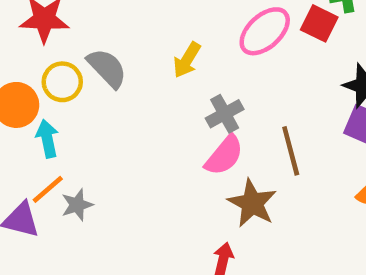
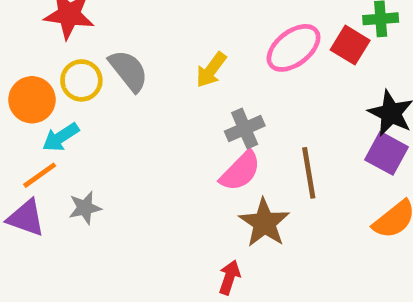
cyan arrow: (47, 139) -> (61, 137), turned -117
orange line: (48, 189) -> (40, 175), moved

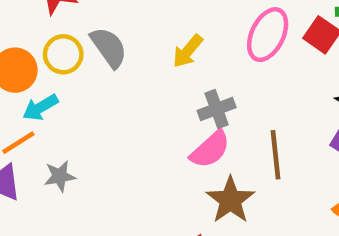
pink ellipse: (294, 48) -> (268, 35), turned -30

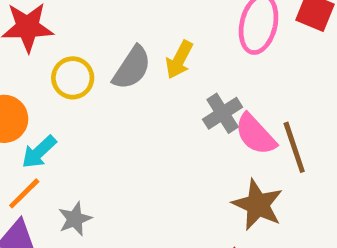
gray semicircle: (109, 47) -> (132, 68), moved, turned 81
yellow circle: (63, 54) -> (73, 78), moved
pink semicircle: (210, 149) -> (255, 134), moved, turned 102

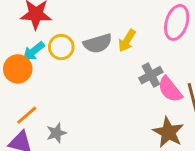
gray semicircle: (132, 68) -> (98, 43), turned 36
cyan arrow: (39, 152) -> (34, 51), moved

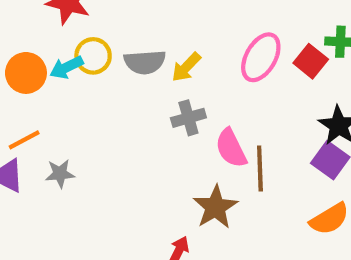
cyan arrow: (34, 51) -> (67, 67), moved
gray cross: (151, 75) -> (188, 118), moved

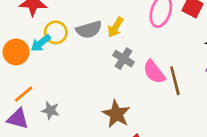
gray cross: (188, 118) -> (124, 59), turned -30
gray star: (60, 174) -> (51, 110), turned 30
brown star: (215, 207) -> (116, 114), moved

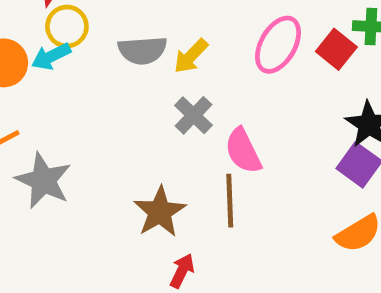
yellow circle: (56, 32) -> (67, 26), moved
brown line: (175, 81) -> (230, 201), moved
gray star: (51, 110) -> (43, 181), size x1.6

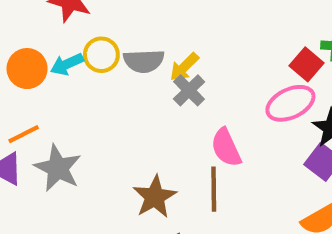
yellow circle: (67, 26) -> (101, 55), moved
pink ellipse: (278, 45) -> (290, 103), moved, turned 33
gray cross: (193, 115) -> (189, 90), moved

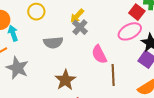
gray semicircle: (144, 61) -> (53, 43), moved
cyan arrow: (67, 64) -> (13, 33), moved, turned 98
brown line: (214, 189) -> (113, 75), moved

